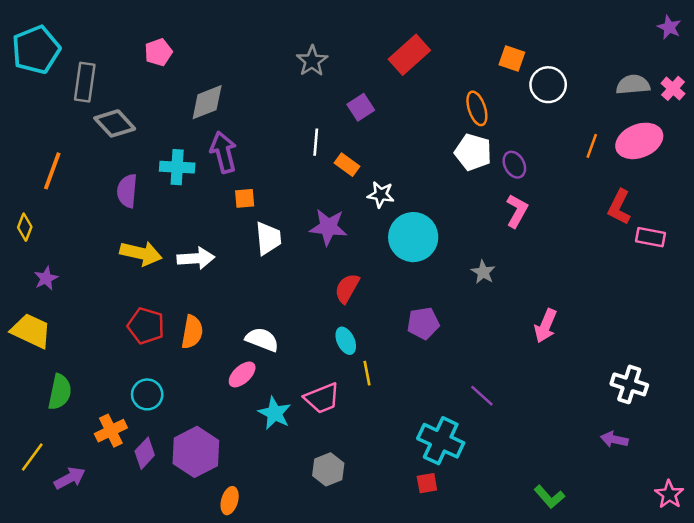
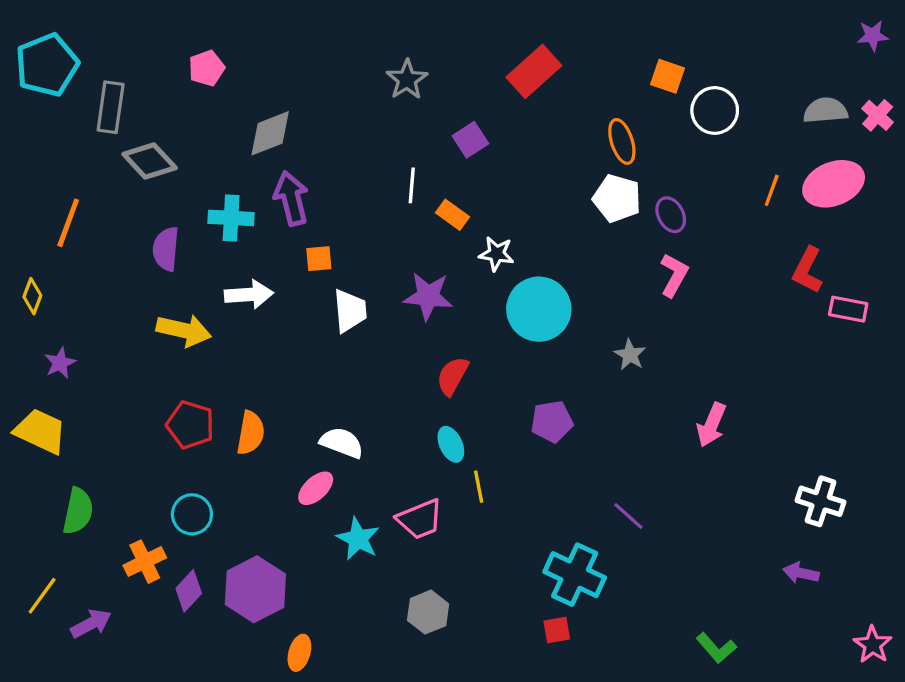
purple star: (669, 27) -> (873, 36), turned -30
white arrow: (196, 258) -> (249, 295), moved

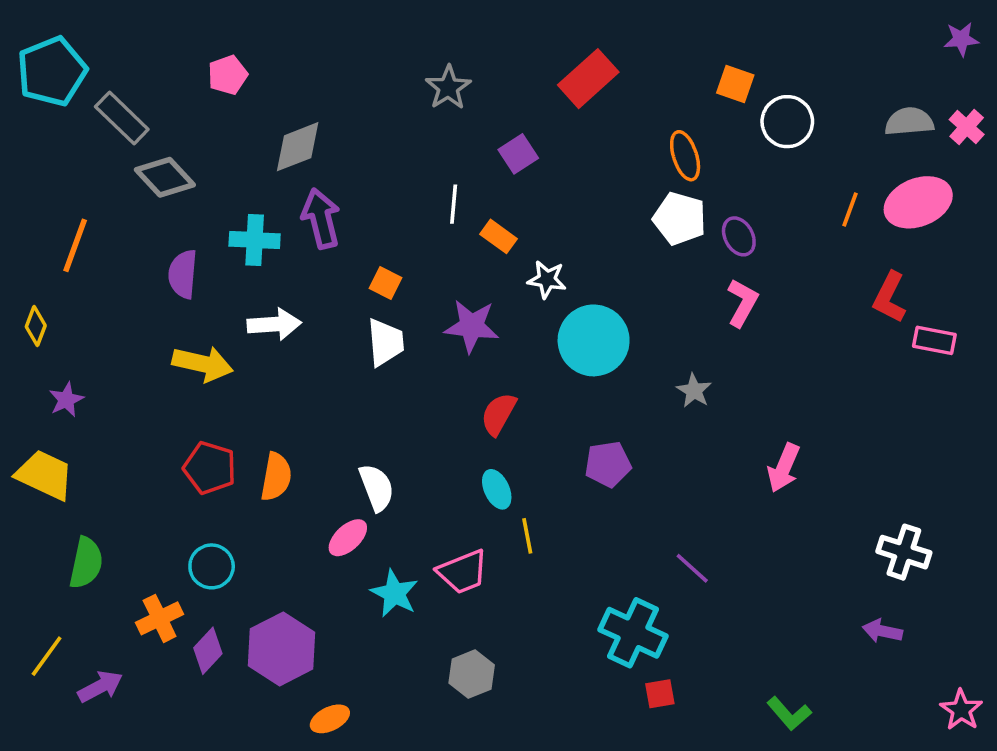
gray rectangle: (111, 107) -> (122, 118), turned -54
orange square: (319, 259) -> (386, 283), moved, turned 32
white semicircle: (342, 443) -> (377, 488), turned 48
red square: (557, 630) -> (660, 694), moved
orange ellipse: (299, 653) -> (330, 719), turned 48

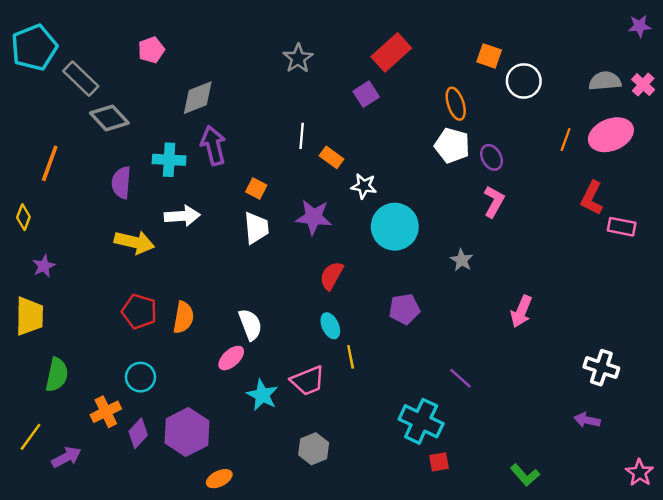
purple square: (518, 154) -> (366, 94), moved
yellow trapezoid: (45, 475) -> (29, 316), turned 66

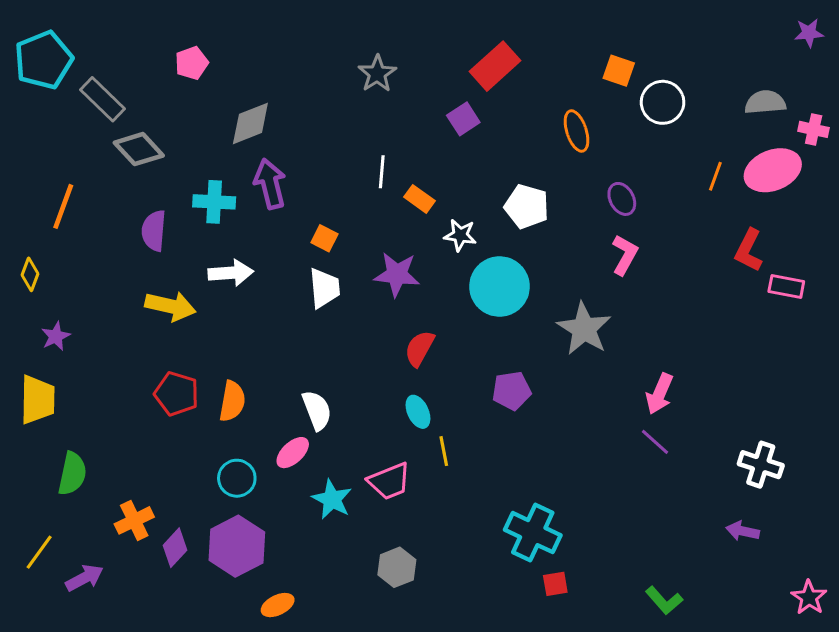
pink cross: (643, 85) -> (814, 129), moved, turned -30
white pentagon: (452, 145) -> (527, 206), moved
gray star: (462, 260) -> (584, 329), size x1.8
cyan circle: (140, 377) -> (237, 478), moved
purple line: (460, 378) -> (655, 442), moved

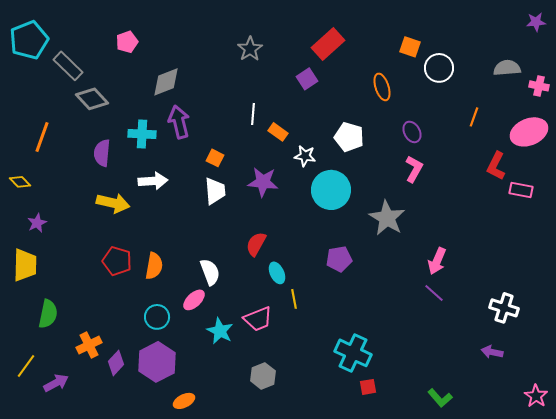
pink ellipse: (773, 170) -> (529, 132), moved
yellow diamond: (30, 274) -> (20, 182), turned -65
red semicircle: (420, 348) -> (256, 244), moved

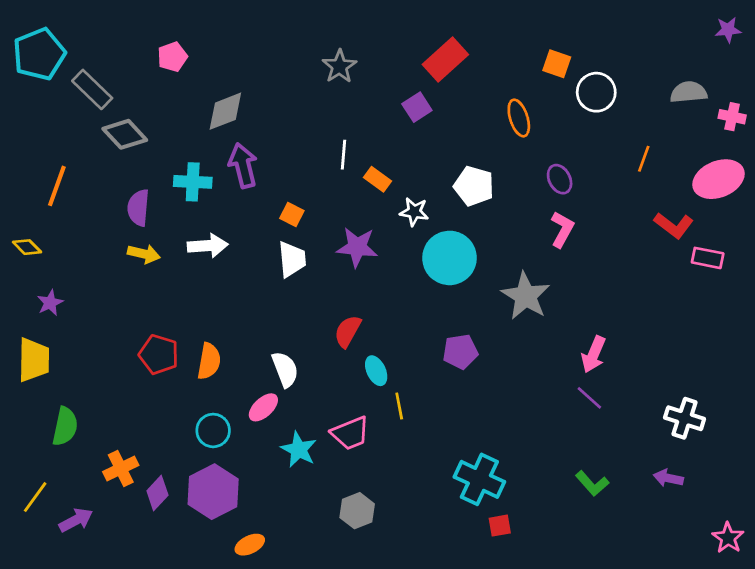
red L-shape: (496, 166) -> (674, 225), turned -80
yellow arrow: (113, 203) -> (144, 254), moved, size x0.7
green L-shape: (440, 398) -> (592, 483), moved

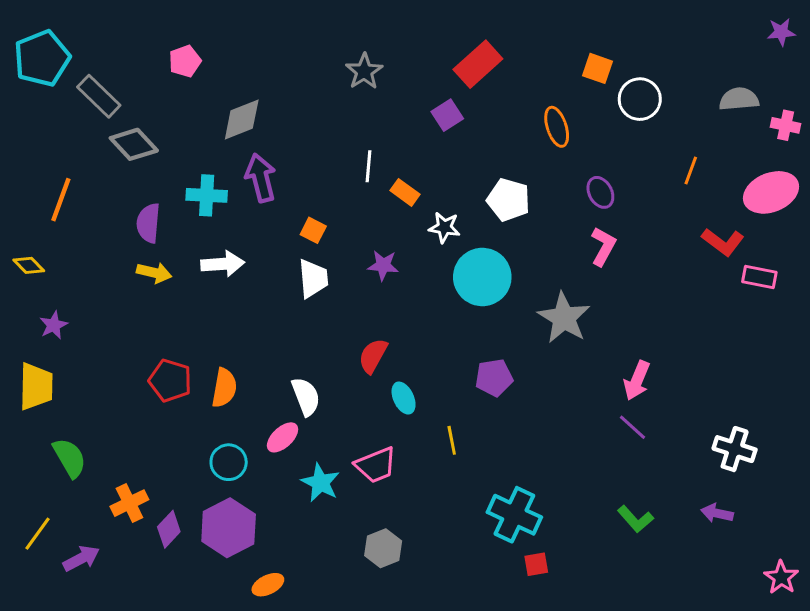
purple star: (357, 247) -> (383, 265), size x0.7
yellow line: (399, 406) -> (452, 440), moved
green semicircle: (65, 426) -> (70, 458), turned -42

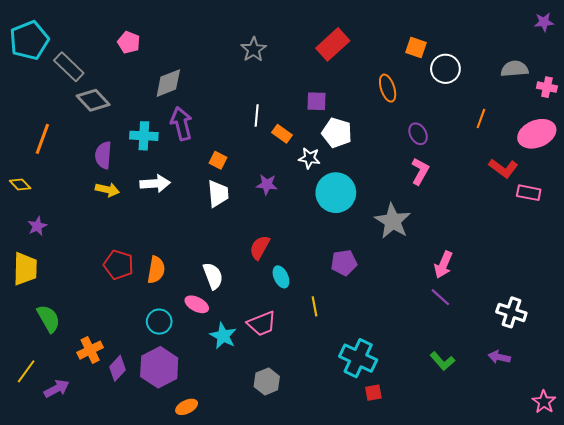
pink pentagon: (185, 61) -> (129, 42), turned -30
purple square: (447, 115) -> (317, 101), moved, turned 35
white pentagon: (509, 200) -> (337, 133), moved
pink ellipse: (283, 437) -> (197, 304), turned 70

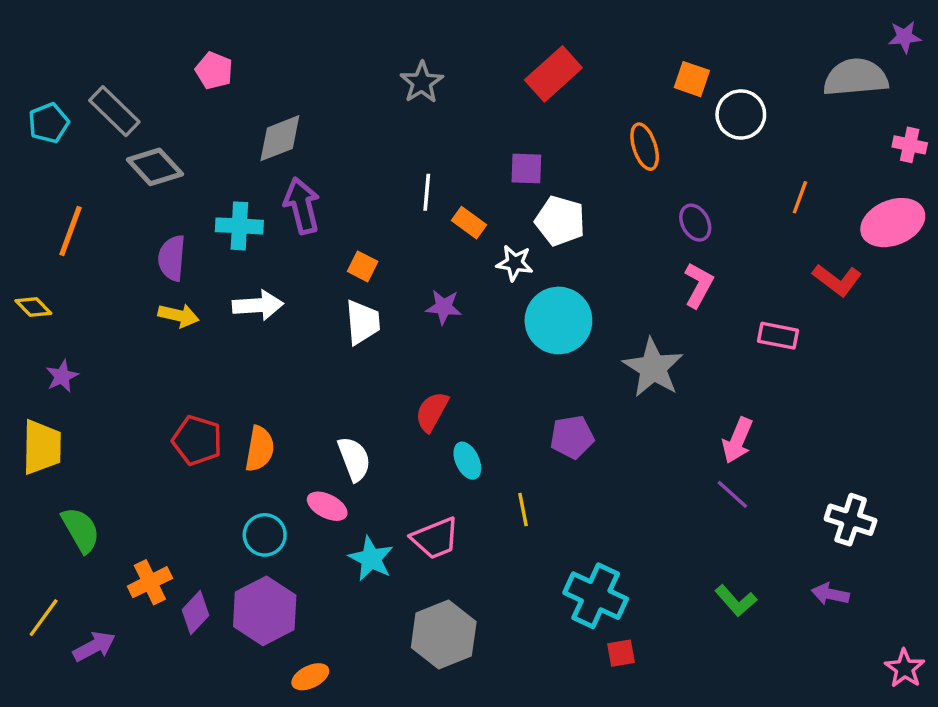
cyan pentagon: (29, 40) -> (49, 123), moved, size x0.6
gray semicircle: (514, 69) -> (856, 77), moved, size x1.4
pink rectangle: (529, 193) -> (778, 336), moved
gray hexagon: (267, 381) -> (444, 635), size x1.5

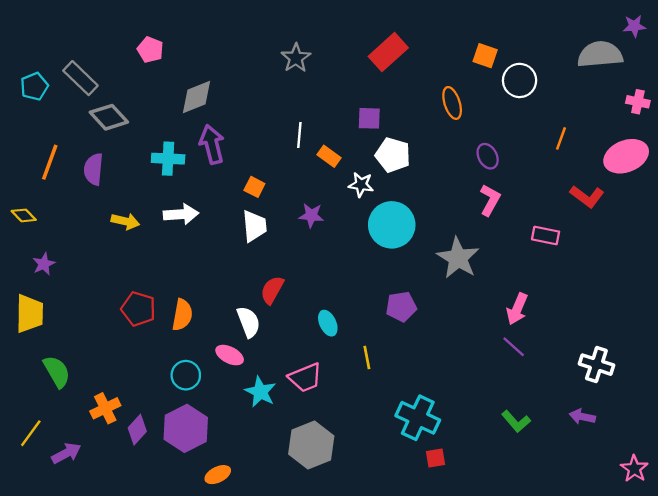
purple semicircle: (172, 258) -> (93, 169), moved
red semicircle: (432, 412) -> (272, 290), moved

